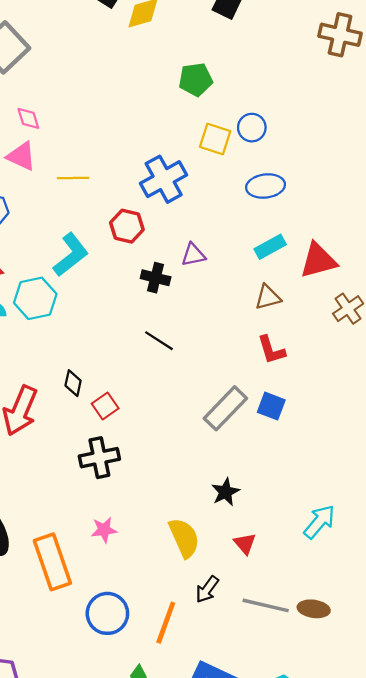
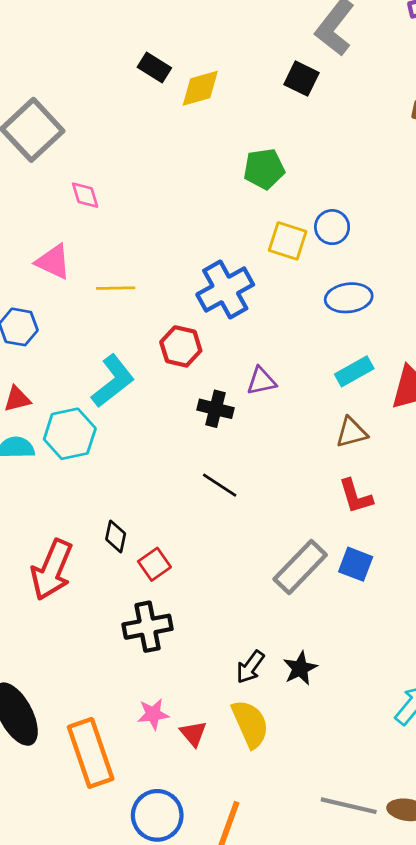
pink diamond: (28, 118) -> (85, 195), moved
red triangle: (245, 544) -> (193, 734), moved
black arrow: (207, 589) -> (250, 667), moved

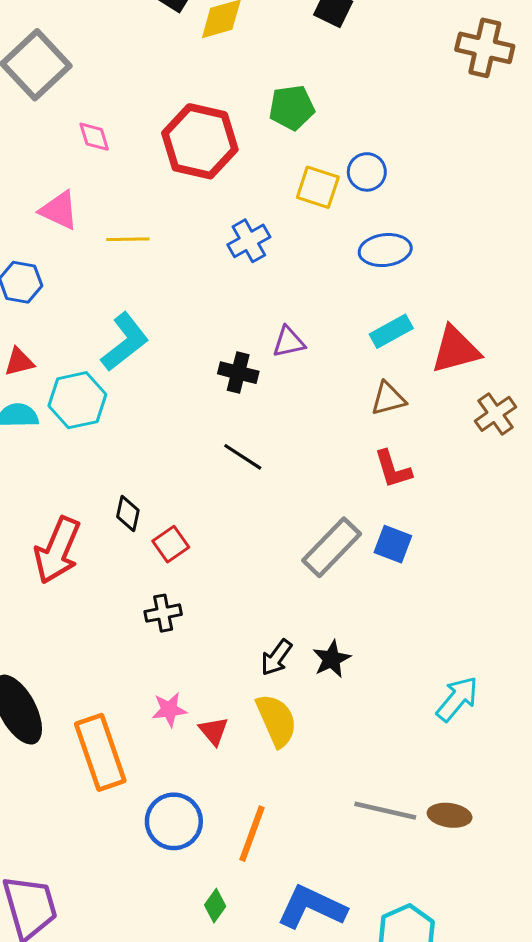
blue cross: (225, 290) -> (249, 241), size x0.7
red hexagon: (181, 346) -> (200, 141), moved, size x1.6
black cross: (148, 627) -> (163, 613), size x0.7

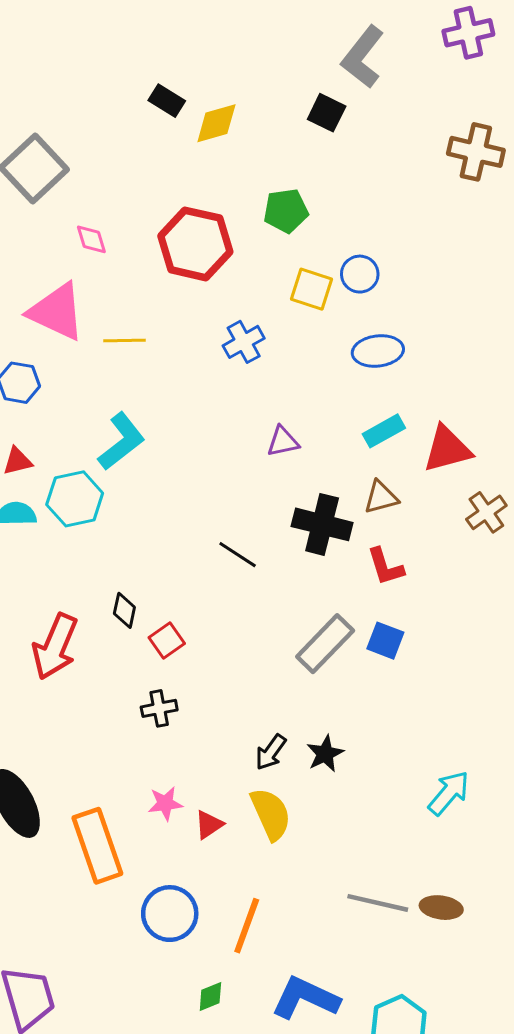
pink triangle: (59, 210) -> (57, 312), size x1.5
black cross: (238, 373) -> (322, 524), moved, size x1.5
red triangle: (214, 731) -> (209, 825), turned 36
green diamond: (215, 906) -> (210, 997), turned 32

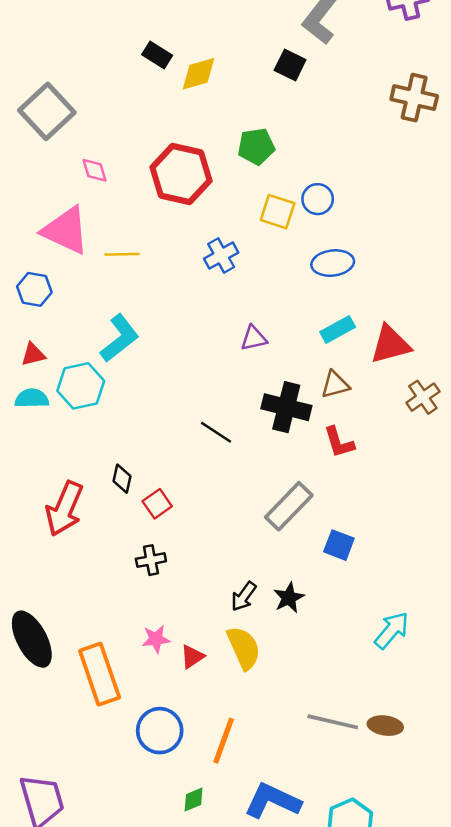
blue square: (385, 641) -> (339, 545), moved

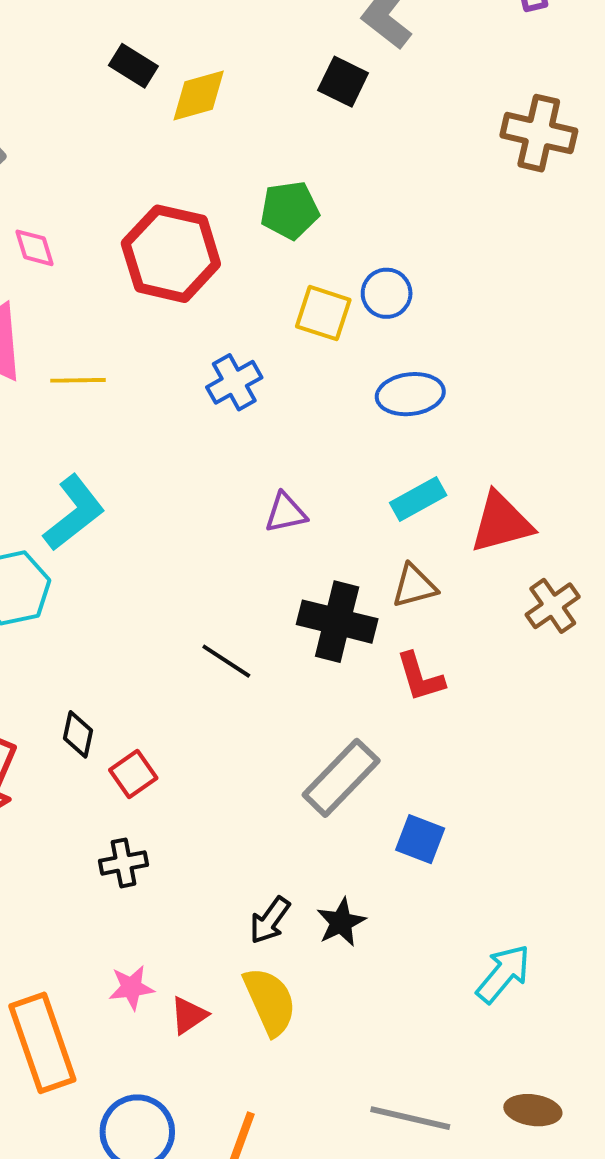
brown ellipse: (385, 726) -> (533, 1110), moved

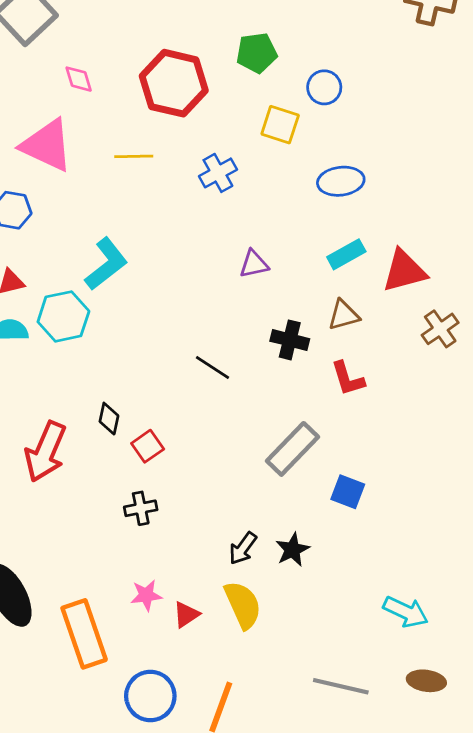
blue circle: (387, 293) -> (324, 87), moved
yellow line: (78, 380) -> (134, 156), moved
black cross: (337, 622) -> (290, 340), size x0.7
cyan arrow: (503, 974) -> (406, 612), moved, turned 75

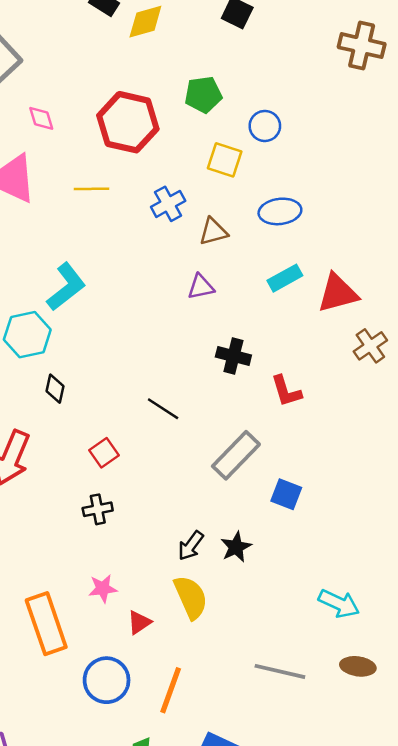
brown triangle: (344, 315) -> (213, 232), moved
black line: (212, 368) -> (163, 409), moved
black diamond: (109, 419) -> (55, 389), moved
red triangle: (186, 615) -> (139, 622), moved

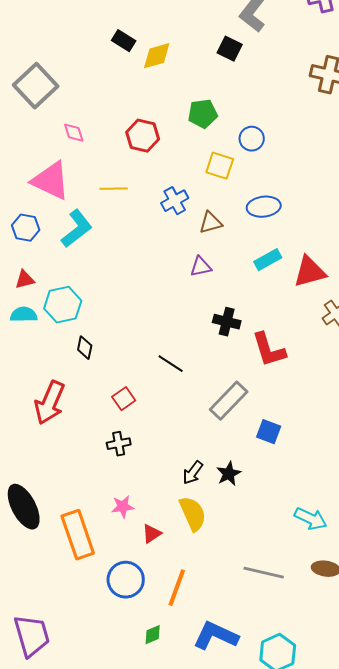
red hexagon: (128, 122) -> (143, 136), size x0.7
cyan L-shape: (66, 287) -> (77, 229), moved
red L-shape: (286, 391) -> (269, 350), size x1.4

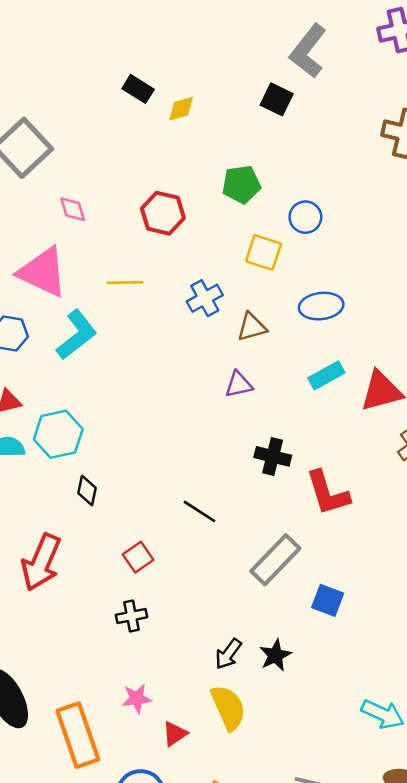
yellow diamond: (157, 56) -> (181, 109), size x0.7

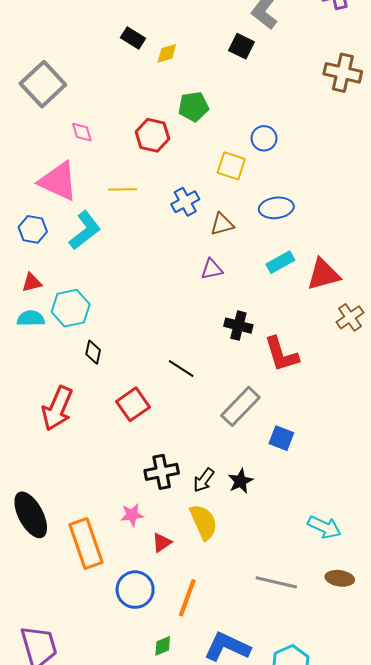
green pentagon: (241, 184) -> (193, 107), moved
red square: (138, 557) -> (133, 404), size x1.4
black cross: (131, 616) -> (162, 472), moved, size x1.4

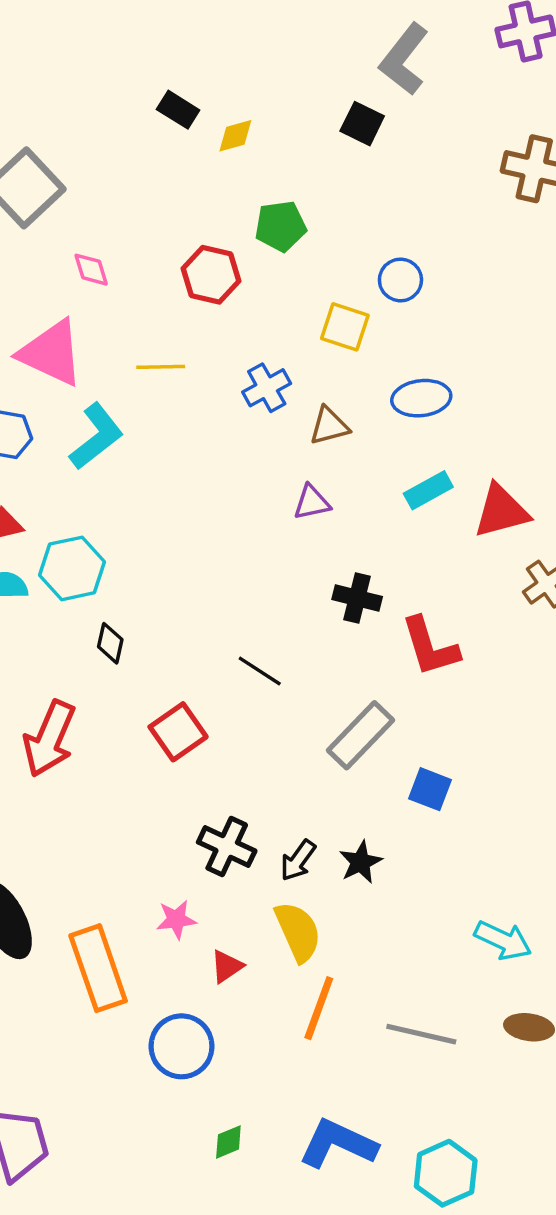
black cross: (162, 472) -> (227, 846), turned 36
orange line: (187, 598) -> (319, 1008), moved

